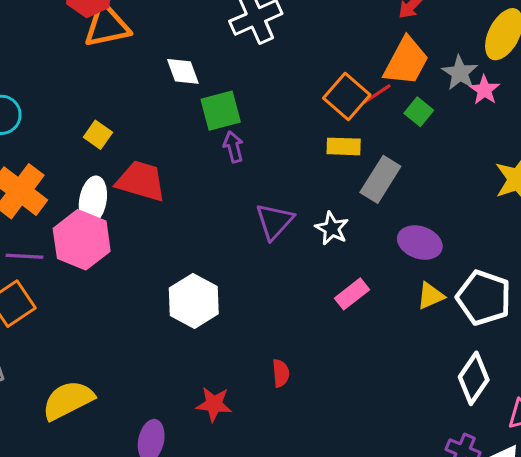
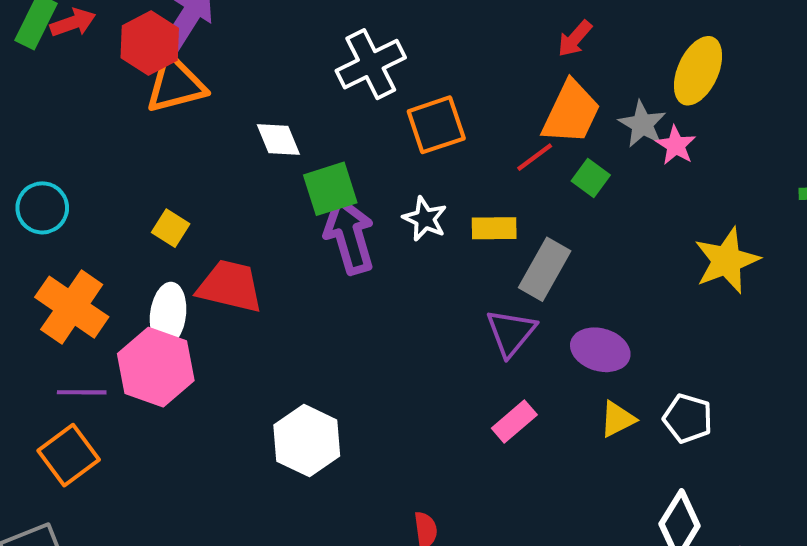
orange square: (347, 96) -> (436, 125), moved, turned 33
purple arrow: (233, 147) -> (349, 236), size x1.8
purple triangle: (274, 221) -> (511, 333), moved
white star: (332, 228) -> (425, 219), moved
white pentagon: (484, 298) -> (688, 418), size x0.7

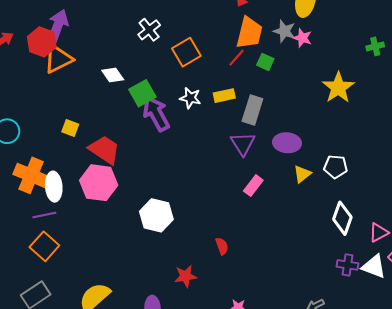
white cross: (371, 64) -> (149, 30), size x0.7
red trapezoid: (230, 286) -> (104, 150), turned 32
white ellipse: (168, 314) -> (54, 187), moved
pink hexagon: (156, 367) -> (99, 183), moved

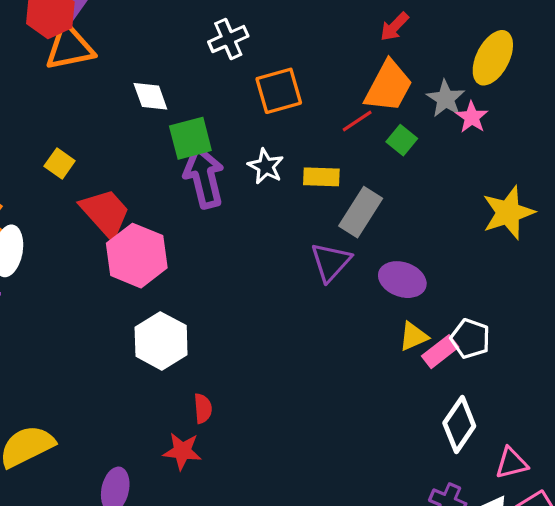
pink hexagon: (99, 183) -> (137, 256), moved
pink rectangle: (253, 186) -> (440, 352), moved
red semicircle: (222, 246) -> (203, 408), moved

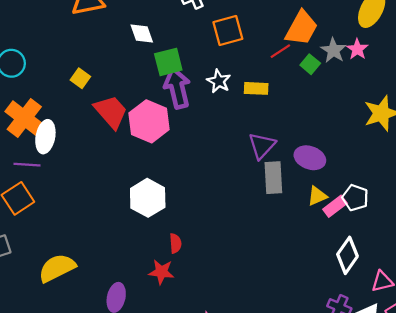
gray star: (446, 99) -> (333, 50), moved
gray rectangle: (361, 212) -> (273, 178), moved, turned -36
pink hexagon: (137, 256) -> (149, 121), moved

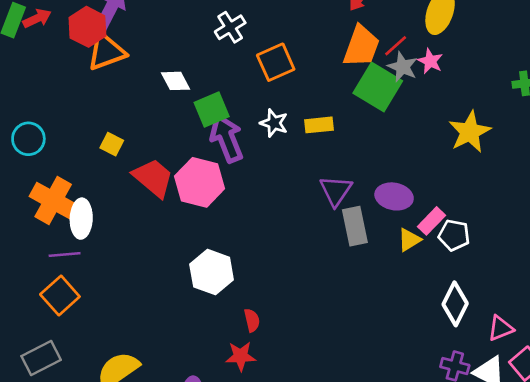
red line: (280, 51) -> (396, 46), moved
green square: (310, 64) -> (378, 87), size x2.0
pink rectangle: (335, 206) -> (431, 221), moved

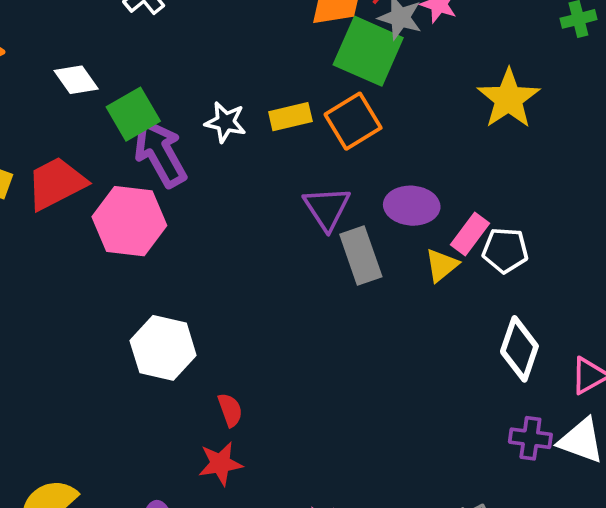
orange square: (276, 62) -> (353, 121), moved
red trapezoid: (153, 178) -> (56, 183), moved, turned -60

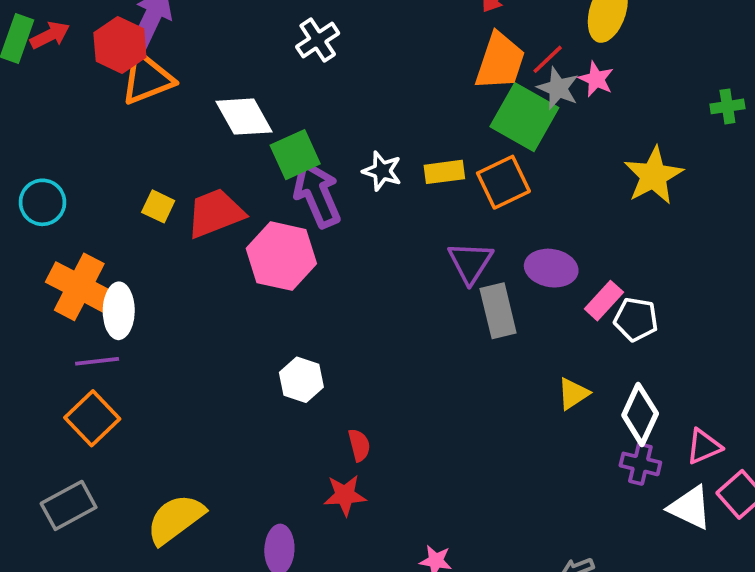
white diamond: (76, 80) -> (244, 117), size x1.4
yellow triangle: (442, 265) -> (573, 394), moved
white hexagon: (163, 348) -> (301, 380), size x0.7
purple cross: (530, 438) -> (640, 464), moved

